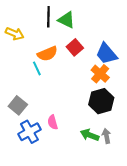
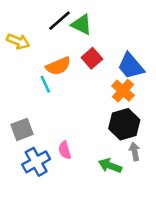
black line: (48, 17) -> (60, 21), turned 48
gray square: (18, 105) -> (22, 129), turned 30
gray arrow: (106, 136) -> (135, 151), moved

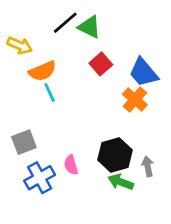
orange semicircle: (58, 66) -> (42, 71), moved
black hexagon: (124, 124) -> (115, 155), moved

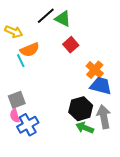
blue trapezoid: (143, 72) -> (101, 86), moved, turned 145
cyan line: (50, 92) -> (21, 61), moved
pink semicircle: (71, 165) -> (15, 116), moved
gray arrow: (148, 166) -> (104, 117), size x1.6

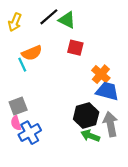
yellow arrow: (14, 32) -> (15, 22), moved, turned 90
red square: (71, 45) -> (75, 48), turned -35

